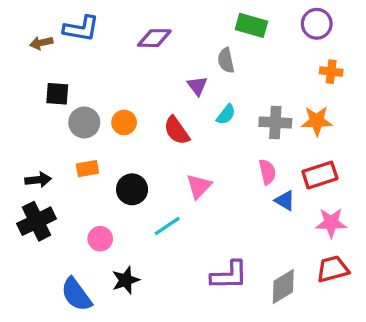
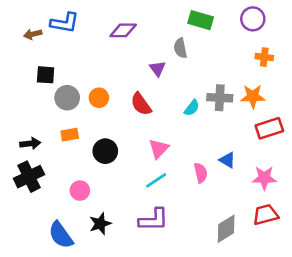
cyan semicircle: (226, 115) -> (192, 108), moved
pink semicircle: (267, 172) -> (201, 173), moved
red rectangle: (320, 175) -> (269, 128), moved
cyan line: (167, 226) -> (156, 180), moved
purple L-shape: (229, 275) -> (154, 220), moved

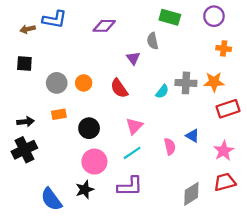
black square: (46, 75) -> (24, 64), moved
pink star: (264, 178) -> (224, 151), turned -30
pink circle: (80, 191) -> (94, 162), moved, size x1.5

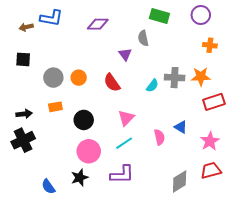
blue semicircle: (51, 199) -> (48, 187), size x0.7

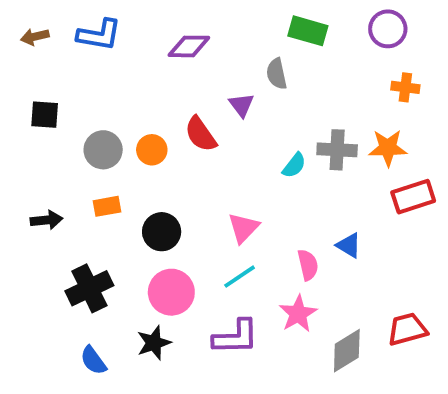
brown arrow: (26, 27) -> (35, 37), moved
red semicircle: (112, 83) -> (201, 134), moved
black cross: (23, 140) -> (89, 288), moved
pink star: (210, 141) -> (298, 314), moved

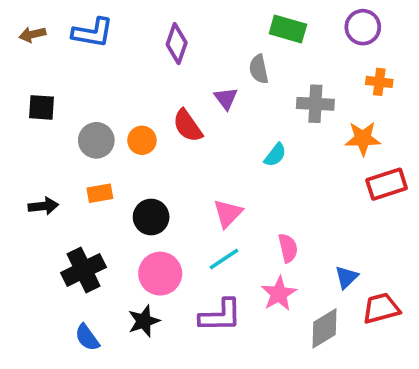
purple diamond: (189, 46) -> (177, 44), turned -72
gray cross: (337, 150) -> (315, 104), moved
blue triangle: (349, 245) -> (346, 277), moved, turned 45

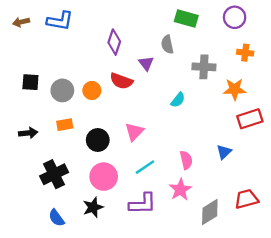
purple diamond: (177, 44) -> (114, 42), moved
black square: (42, 107) -> (30, 82), moved
red semicircle: (188, 126) -> (121, 81), turned -35
pink triangle: (228, 213) -> (134, 132), moved
blue triangle: (346, 277) -> (224, 152), moved

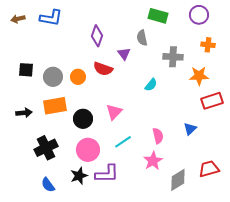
orange rectangle: (65, 125) -> (55, 106), size x1.6
purple L-shape: (143, 204) -> (107, 174), moved

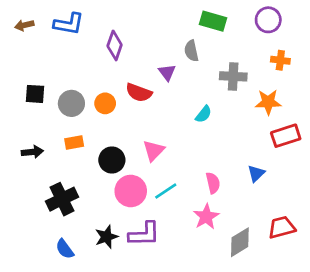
purple diamond: (97, 36) -> (115, 45), moved
orange rectangle: (55, 106) -> (74, 142), size x0.6
pink circle: (88, 150) -> (131, 191), moved

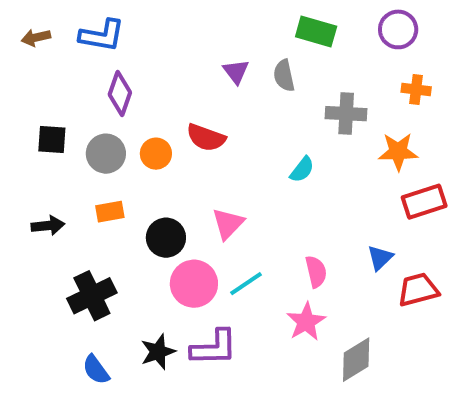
purple diamond: (115, 45) -> (120, 94), moved
purple triangle: (167, 72) -> (236, 72), moved
red trapezoid: (282, 227) -> (418, 290), moved

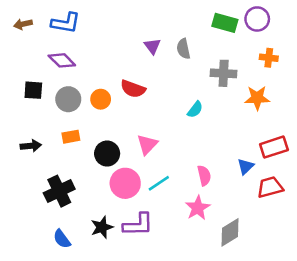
green rectangle: (316, 31) -> (225, 23), moved
purple diamond: (120, 94) -> (62, 60), moved, turned -64
red rectangle: (424, 202) -> (274, 147), moved

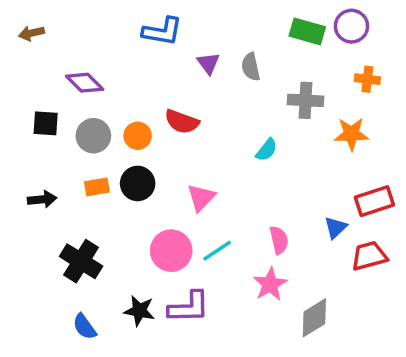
blue L-shape: (66, 23) -> (162, 31), moved
black circle: (107, 154) -> (138, 183), moved
black cross: (59, 191) -> (81, 261), turned -32
black star: (102, 227) -> (139, 311), turned 30

